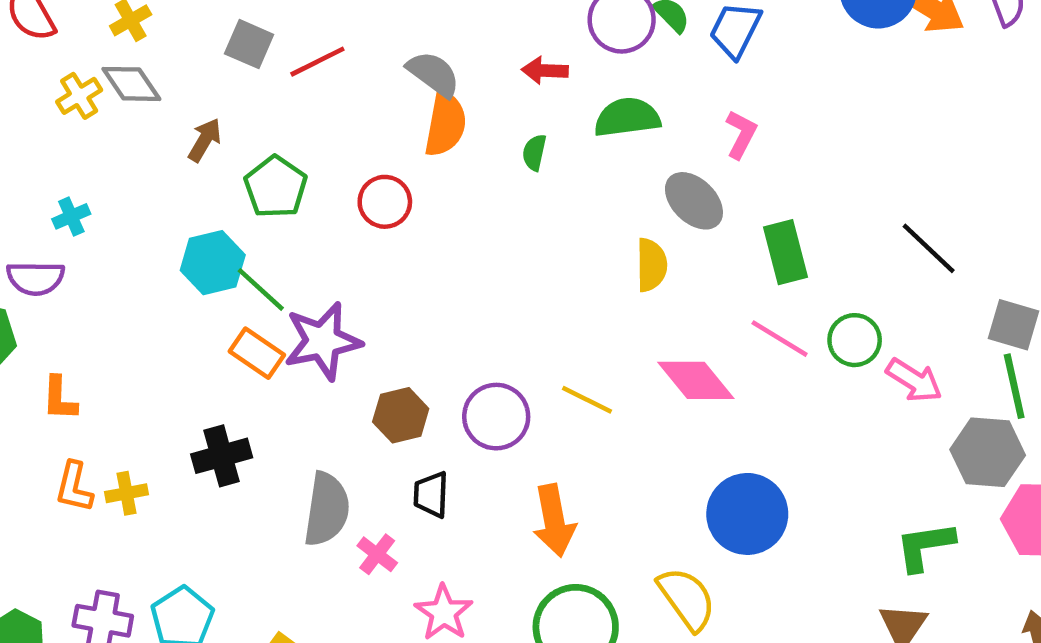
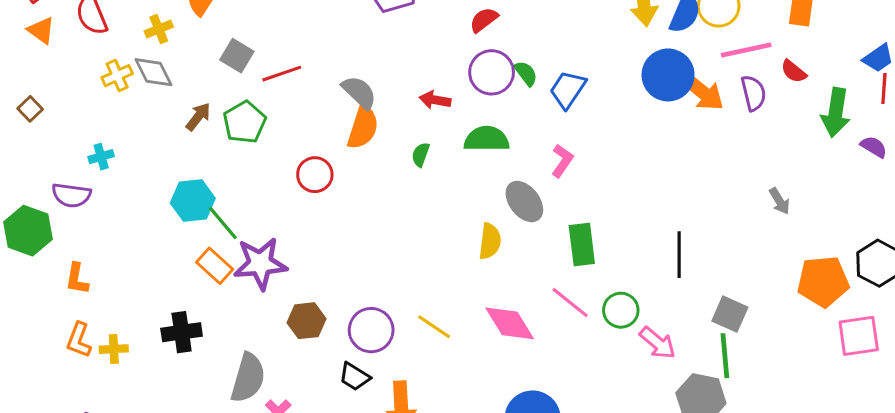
green pentagon: (276, 187) -> (244, 122), moved
black line: (929, 248) -> (679, 255), turned 39
black trapezoid: (431, 495) -> (355, 377), moved, turned -68

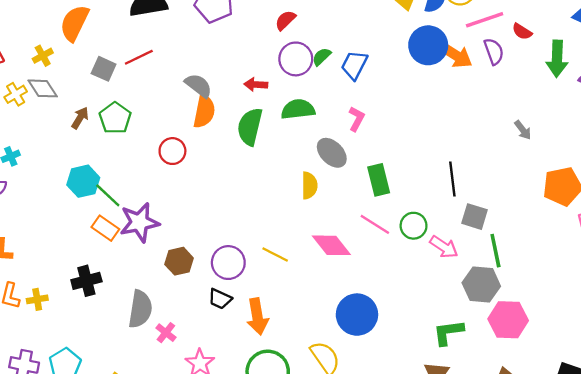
green semicircle: (526, 73) -> (322, 57), turned -90
red line: (282, 74) -> (139, 57), moved
green semicircle: (421, 155) -> (250, 127), size x2.0
gray square: (730, 314) -> (474, 217), moved

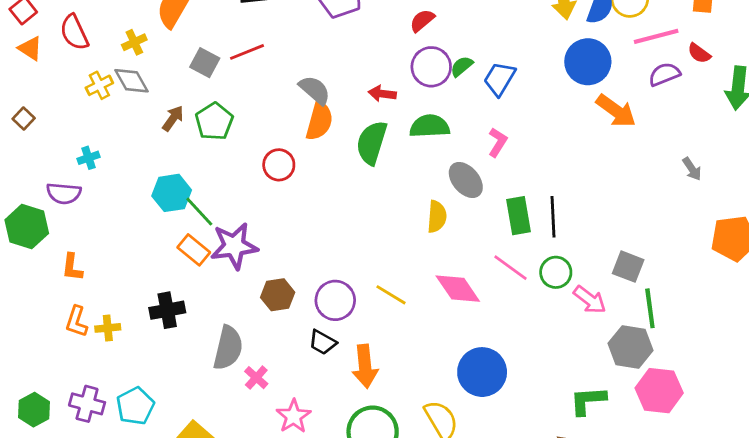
purple semicircle: (494, 51) -> (664, 74), turned -96
orange arrow: (455, 55) -> (616, 111), moved
black line: (452, 179) -> (553, 217), moved

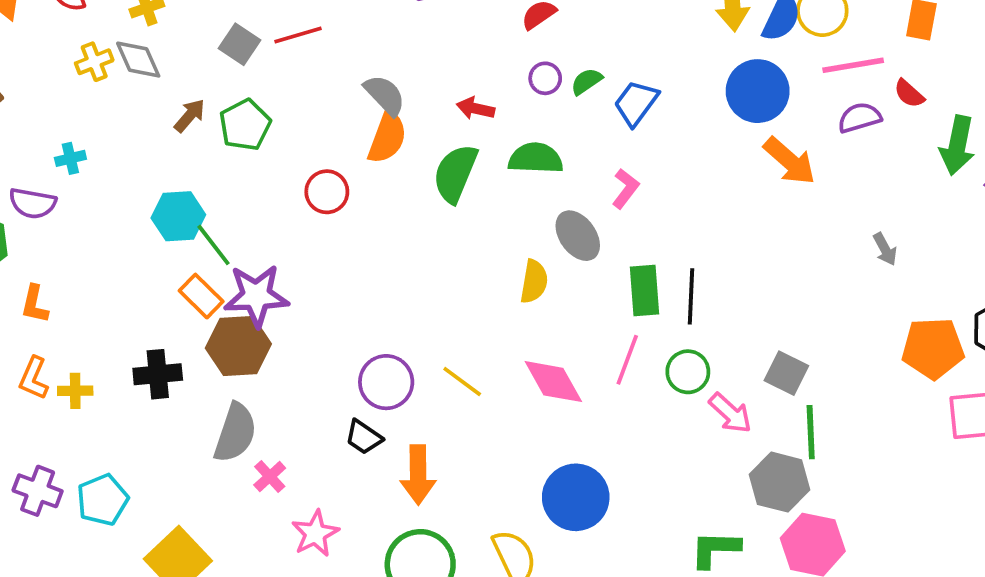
purple circle: (431, 67) -> (545, 78), size x0.6
pink line: (510, 268) -> (627, 360), turned 69
brown hexagon: (278, 295) -> (238, 346), moved, size x1.4

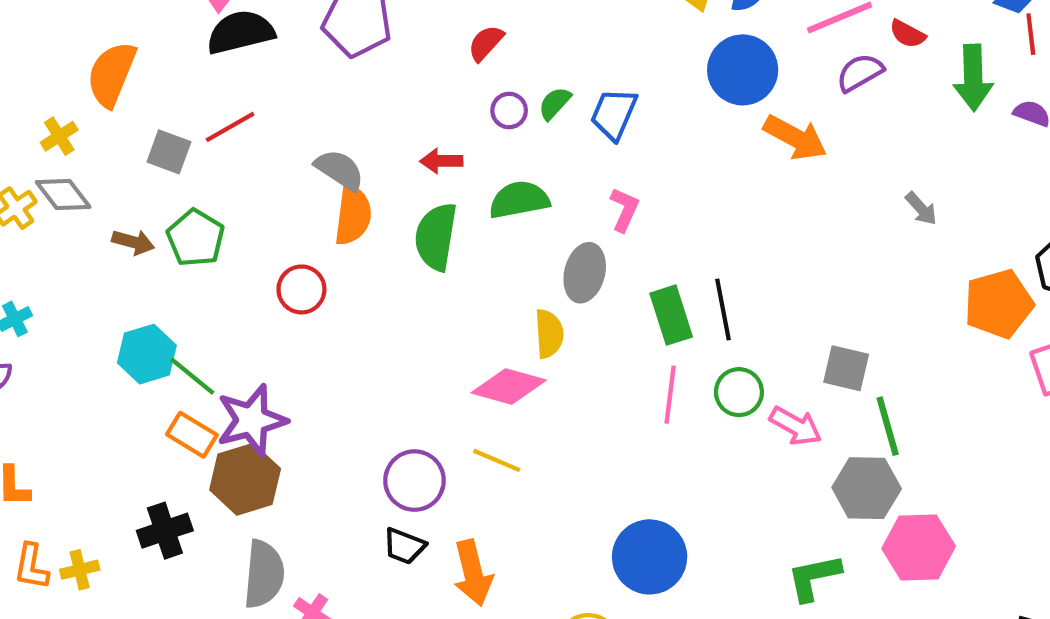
brown arrow: (190, 116) -> (133, 242), turned 78
gray ellipse: (578, 236) -> (585, 273), turned 63
pink diamond: (553, 382) -> (509, 386), moved, turned -32

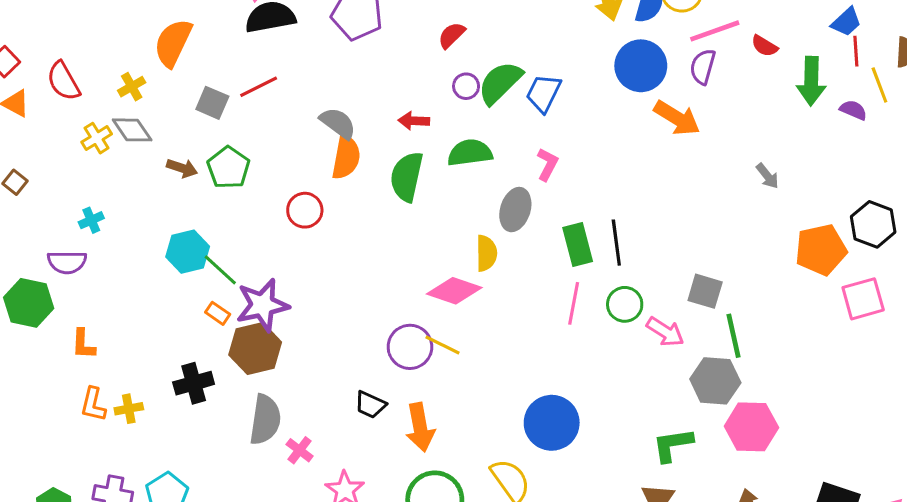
purple semicircle: (860, 73) -> (703, 67), moved, turned -48
green semicircle: (555, 103) -> (500, 83), size x1.8
orange rectangle: (192, 435) -> (218, 313), size x0.7
purple circle: (415, 481) -> (410, 347), moved

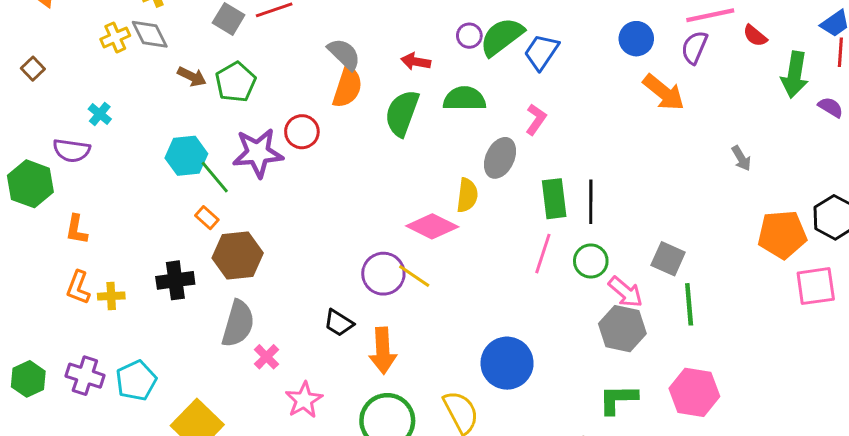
blue circle: (641, 66) -> (636, 39), size x0.7
cyan cross: (91, 220) -> (100, 114), turned -35
purple star: (262, 305) -> (258, 153), moved
gray hexagon: (715, 381) -> (622, 329), moved

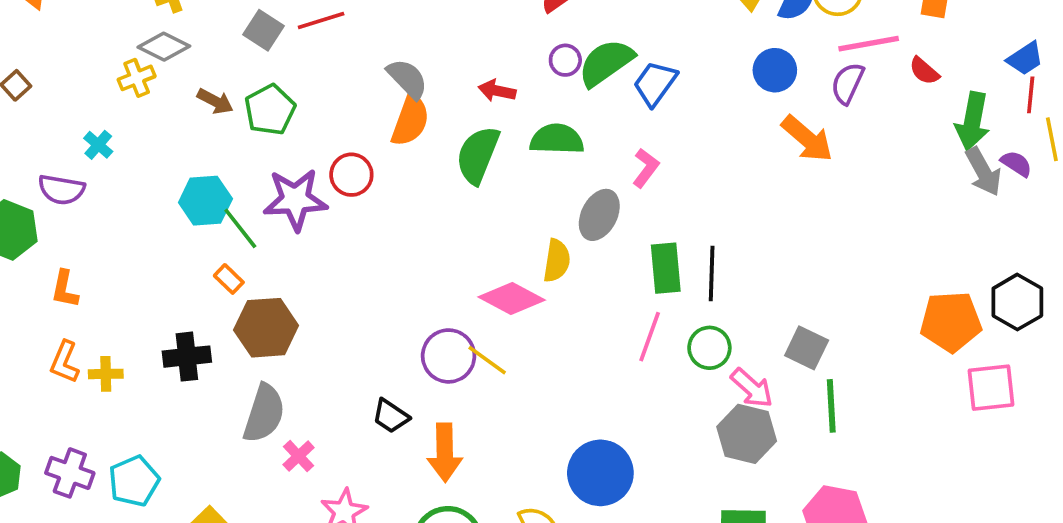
gray diamond: (150, 34) -> (164, 47), turned -39
yellow cross: (115, 37) -> (137, 78), moved
gray arrow: (741, 158) -> (983, 172), moved, size x1.5

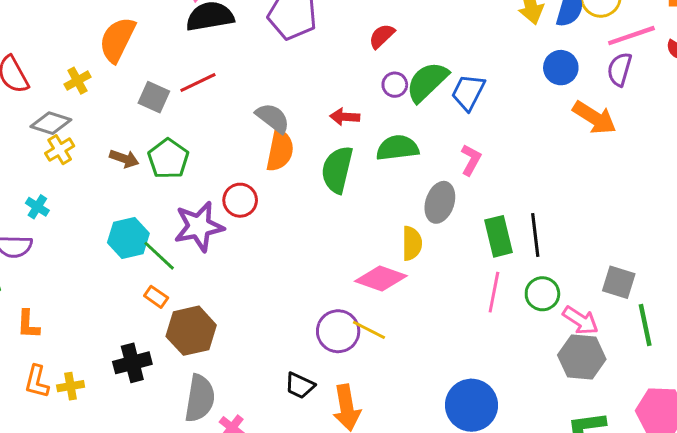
gray diamond: (164, 47) -> (51, 123), moved

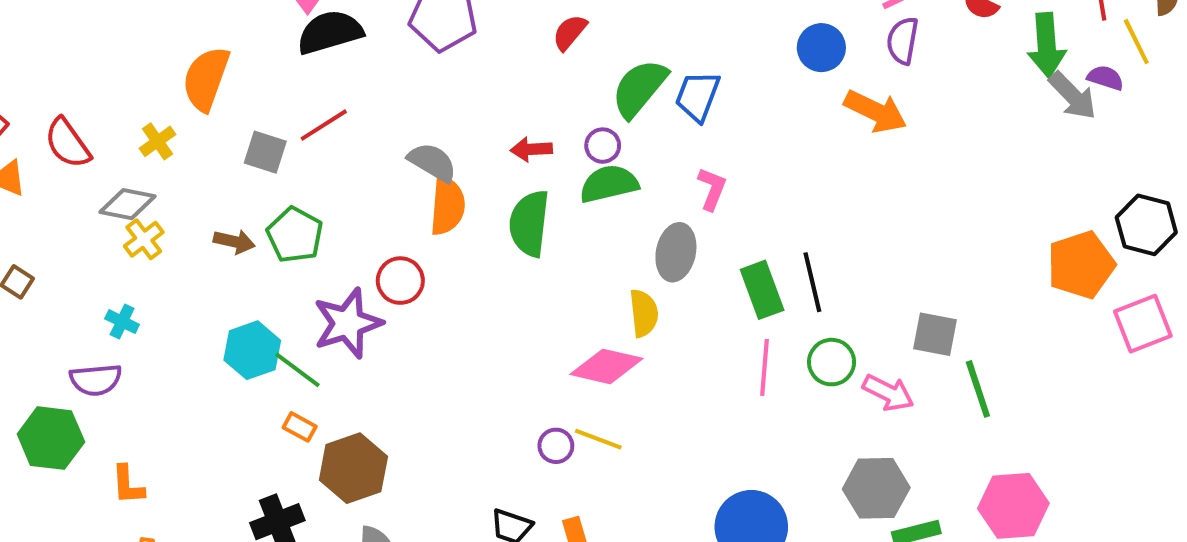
purple circle: (395, 85) -> (603, 146), moved
purple circle: (338, 331) -> (556, 446), size x0.6
gray hexagon: (582, 357) -> (876, 488), moved

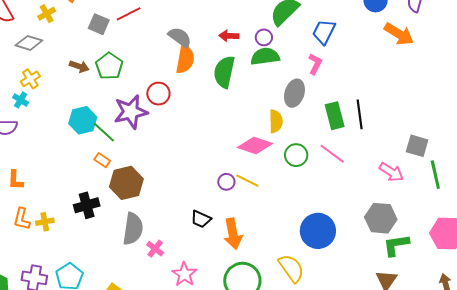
blue trapezoid: (698, 96) -> (324, 32), moved
yellow cross: (144, 239) -> (30, 79), moved
green circle: (831, 362) -> (296, 155), moved
pink line: (764, 367) -> (332, 154), turned -64

